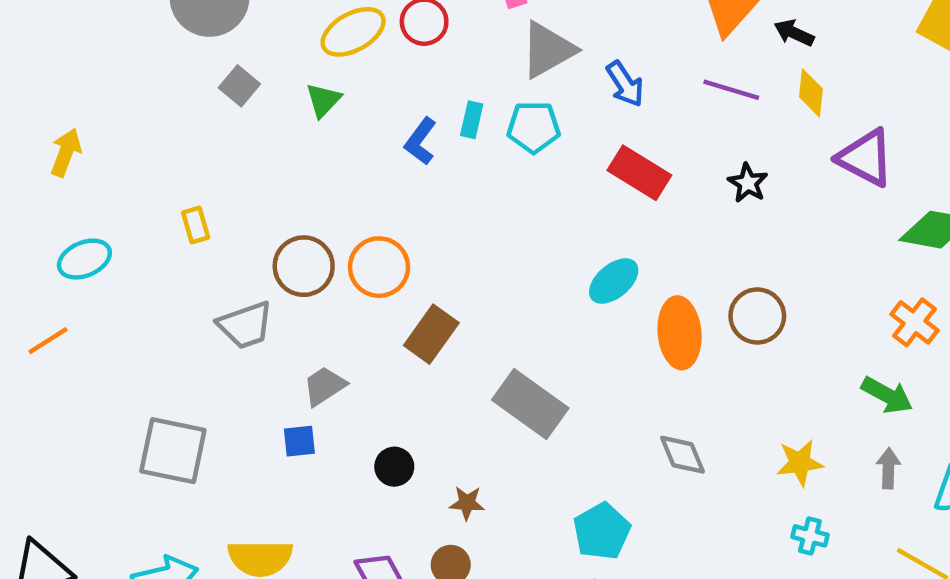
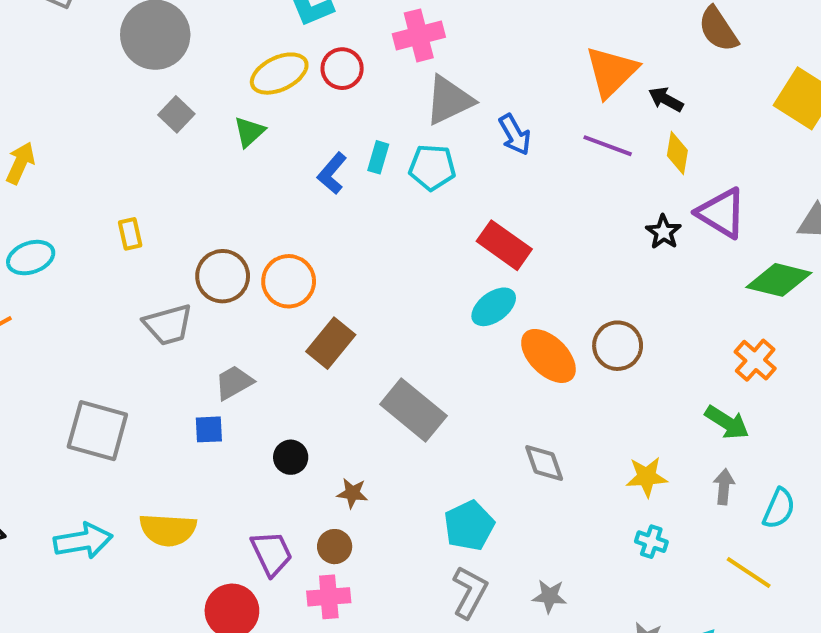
red rectangle: (639, 173) -> (504, 245), moved
black star: (748, 183) -> (663, 232), moved
orange ellipse: (680, 333) -> (548, 356), turned -44

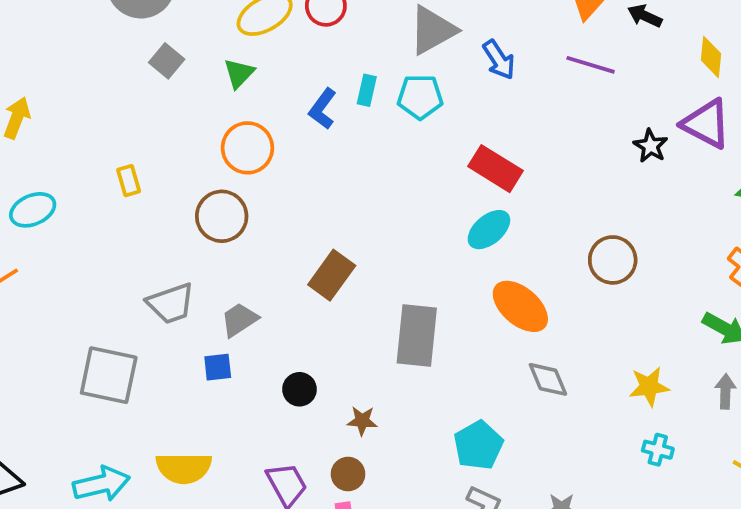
yellow diamond: (677, 153) -> (711, 57), moved
orange circle: (289, 281) -> (247, 148), moved
gray trapezoid: (168, 325) -> (171, 303), moved
orange ellipse: (548, 356) -> (520, 306), moved
gray rectangle: (413, 410) -> (417, 336), turned 60

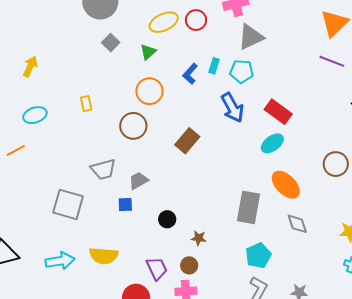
blue arrow: (499, 60) -> (232, 108), moved, size x1.4
brown rectangle: (332, 275) -> (187, 141), moved
gray rectangle: (417, 336) -> (249, 207), moved

